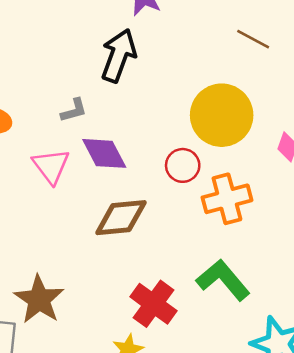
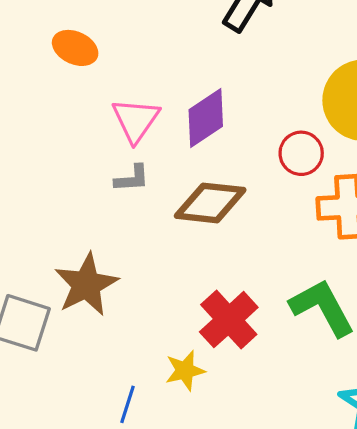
gray L-shape: (74, 110) -> (132, 178), moved
purple diamond: (104, 153) -> (206, 118), turned 72

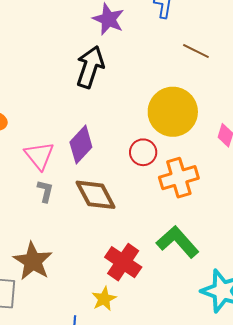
gray L-shape: (132, 178) -> (45, 191), turned -60
brown diamond: (210, 203) -> (96, 195), turned 69

